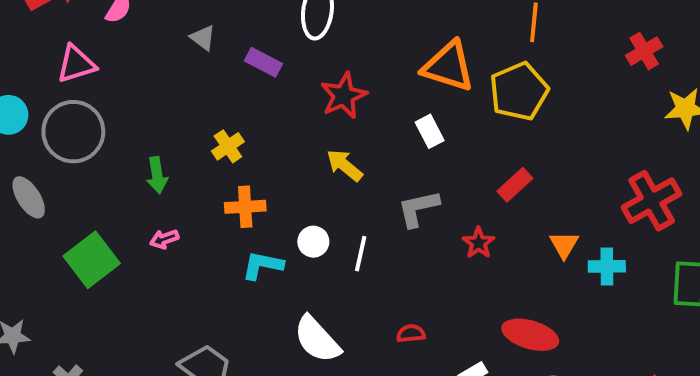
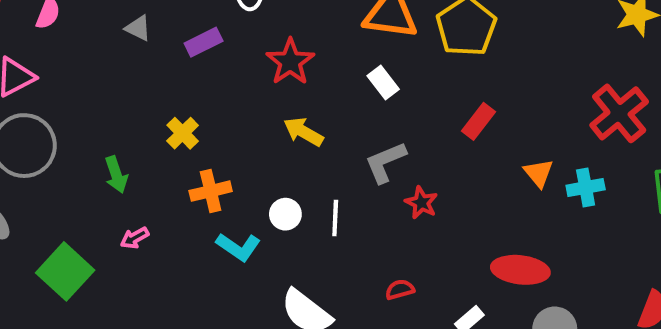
purple rectangle: (263, 62) -> (204, 42), turned -44
red star: (478, 243) -> (421, 203), moved
cyan L-shape: (263, 265) -> (238, 247), turned -147

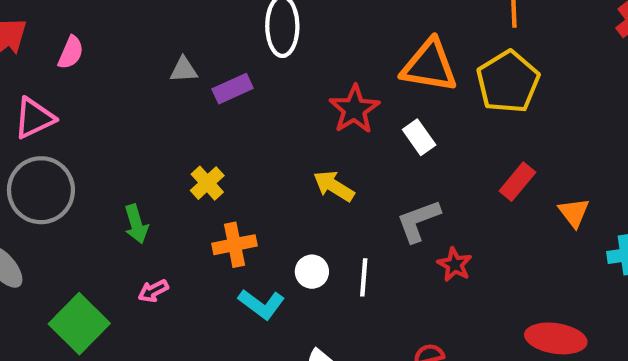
gray triangle: (138, 28) -> (184, 70), moved, turned -32
red star: (290, 62) -> (354, 109), moved
orange triangle: (539, 173) -> (574, 213), moved

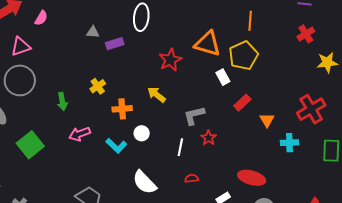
white rectangle: (419, 137) -> (223, 77), moved
orange cross: (234, 245) -> (122, 109), moved
white line: (364, 277) -> (180, 147), moved
pink arrow: (153, 291) -> (80, 134), moved, size x1.5

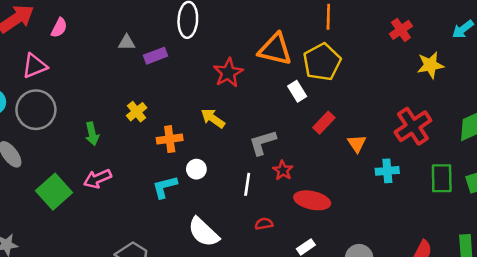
pink arrow: (80, 134) -> (97, 179), moved
cyan L-shape: (116, 146) -> (165, 187), turned 125
red ellipse: (252, 178) -> (312, 200), moved

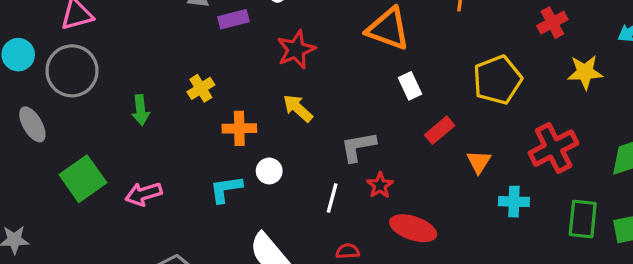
yellow pentagon: (322, 62) -> (497, 80), moved
red star: (228, 73) -> (296, 50), moved
pink arrow: (97, 179) -> (144, 194), moved

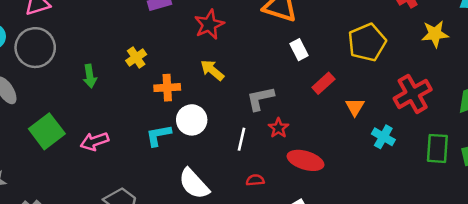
white circle: (269, 171) -> (192, 120), size x1.5
cyan cross: (514, 202) -> (383, 137), turned 30

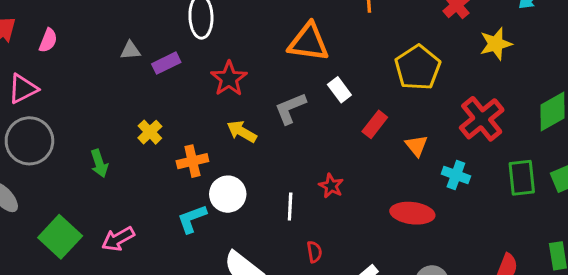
gray L-shape: (260, 98) -> (290, 108), moved
red ellipse: (305, 160) -> (412, 213), moved
red semicircle: (255, 180) -> (314, 252), turned 96

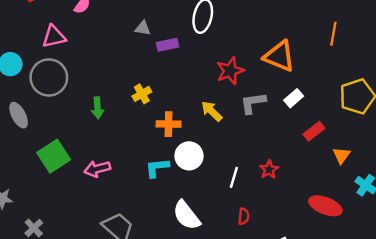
red star: (229, 79) -> (230, 71), moved
white rectangle: (339, 90) -> (294, 98), turned 72

